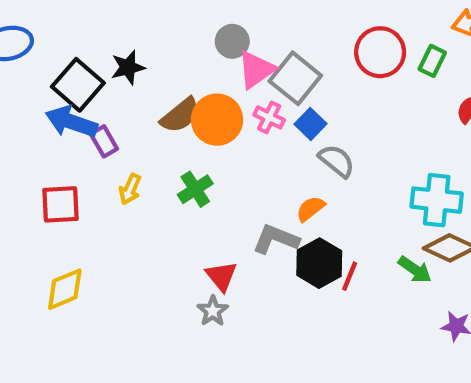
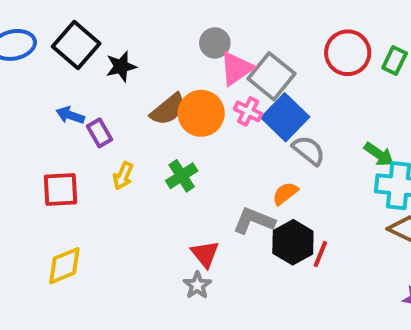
black square: (78, 85) -> (76, 45), moved
blue arrow: (71, 122) -> (70, 115), size x0.6
blue square: (311, 124) -> (285, 117), size x1.6
green arrow: (415, 270) -> (379, 154), moved

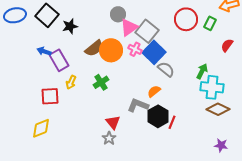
purple rectangle: (100, 133) -> (59, 60), size x1.5
green arrow: (379, 154) -> (202, 71), turned -98
red square: (61, 189) -> (50, 96), moved

